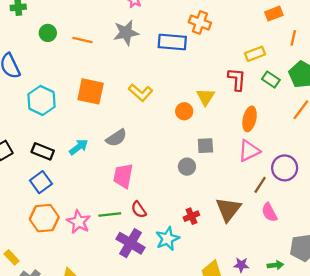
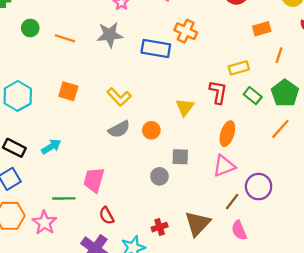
orange square: (91, 91) -> (68, 91), size x0.7
orange circle: (184, 111) -> (151, 130), moved
gray semicircle: (116, 138) -> (119, 129), moved
green line: (110, 214) -> (64, 198), moved

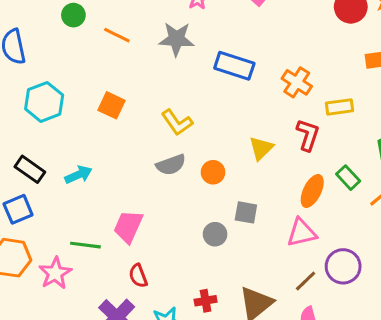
orange cross: (186, 31) -> (297, 82), moved
green rectangle: (253, 96) -> (348, 178), moved

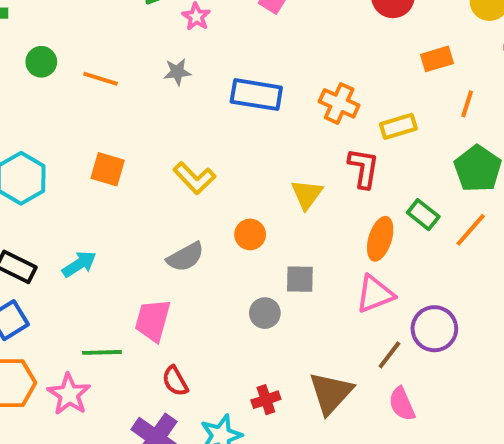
gray star: (176, 39) -> (177, 72), size x0.6
gray semicircle: (171, 165) -> (185, 257), moved

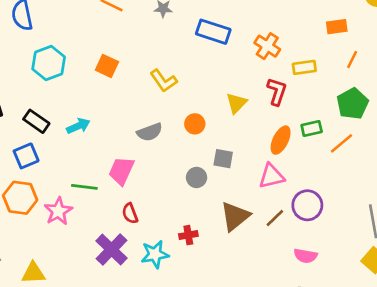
green rectangle: (423, 215) -> (312, 128), turned -60
brown triangle: (331, 393) -> (235, 216), moved
pink semicircle: (402, 404) -> (306, 256), moved, turned -65

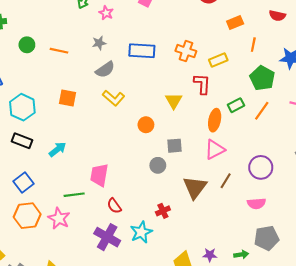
black rectangle: (36, 121) -> (22, 141), moved
gray semicircle: (150, 132) -> (105, 70), moved
purple circle: (307, 205) -> (261, 167), moved

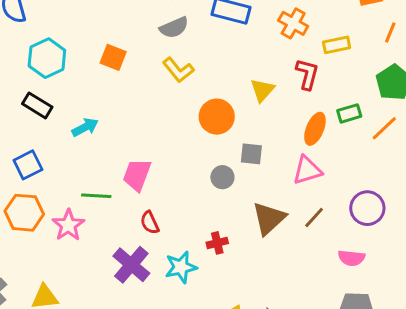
orange circle: (146, 125) -> (217, 117), size x1.5

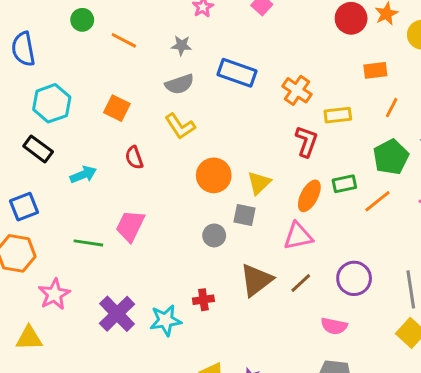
yellow triangle: (262, 90) -> (259, 183), moved
red semicircle: (150, 223) -> (134, 158), moved
pink star: (68, 225) -> (54, 294), moved

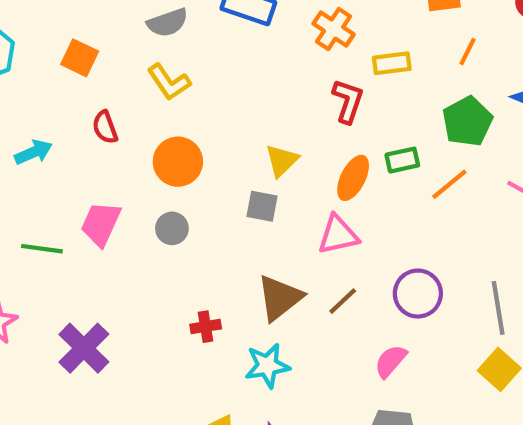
orange circle: (214, 175) -> (178, 162), moved
gray circle: (214, 235) -> (172, 228), moved
cyan star: (165, 320) -> (267, 366), moved
pink semicircle: (334, 326) -> (391, 361), turned 120

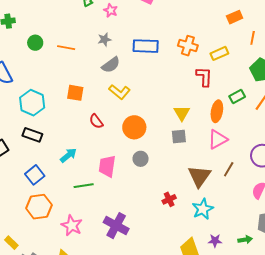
cyan arrow: (33, 152) -> (68, 155), moved

